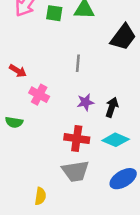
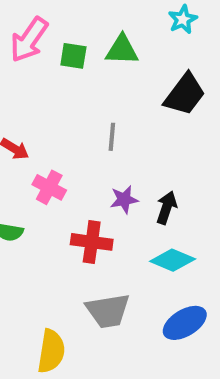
red cross: (77, 139) -> (92, 242), moved
yellow semicircle: (40, 196) -> (51, 351), size x1.5

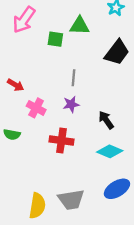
green square: (73, 56) -> (55, 39), moved
purple star: (124, 199) -> (71, 104), moved
black arrow: (167, 208) -> (106, 120), turned -54
gray trapezoid: (108, 311) -> (71, 200), moved

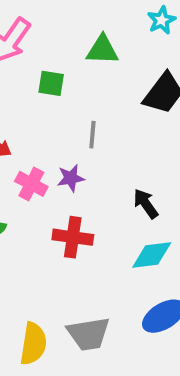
green square: (55, 39) -> (51, 83), moved
purple star: (71, 104) -> (71, 178), moved
cyan diamond: (110, 151) -> (152, 255), turned -30

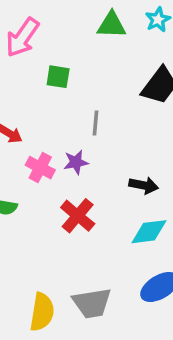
green triangle: (102, 50) -> (112, 25), moved
black arrow: (146, 204) -> (144, 185), turned 136
red cross: (73, 237) -> (78, 216), turned 32

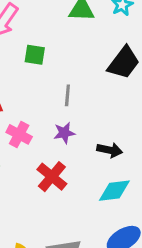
purple star: (76, 162) -> (64, 133), moved

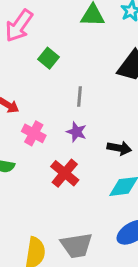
green square: (35, 55) -> (48, 58), turned 30
purple star: (64, 133) -> (77, 132), turned 30

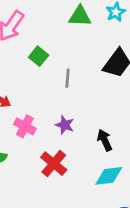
gray line: (79, 96) -> (68, 78), moved
black arrow: (119, 148) -> (105, 140), turned -125

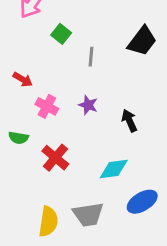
red cross: (54, 164) -> (55, 158), moved
cyan diamond: (109, 176) -> (114, 169), moved

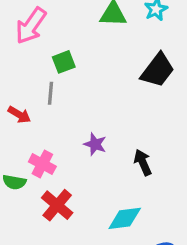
green square: (61, 34) -> (64, 62), turned 30
gray line: (91, 57) -> (51, 93), moved
pink cross: (47, 106) -> (42, 164), moved

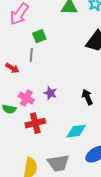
purple star: (95, 144) -> (50, 93), moved
red cross: (57, 205) -> (35, 123), turned 36

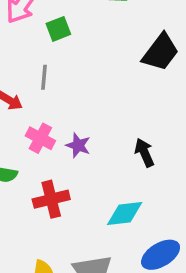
green square: (39, 36) -> (58, 29), moved
pink cross: (26, 98) -> (40, 138), moved

